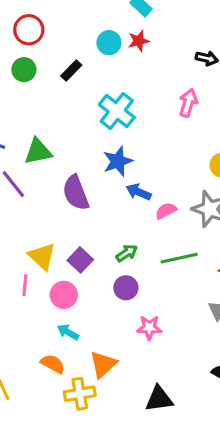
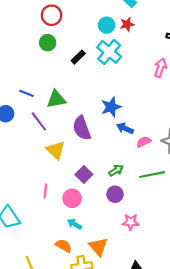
black rectangle: (71, 71) -> (78, 57), moved
cyan cross: (117, 111) -> (109, 52), moved
yellow triangle: (42, 256) -> (56, 150), moved
orange triangle: (103, 364) -> (98, 247), turned -30

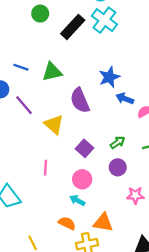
black rectangle: (78, 57) -> (73, 27), size x1.6
purple line: (39, 121) -> (24, 105), moved
pink circle: (72, 198) -> (82, 179), moved
orange triangle: (98, 247) -> (103, 223), turned -36

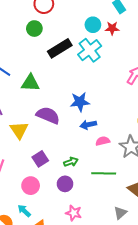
blue arrow: (125, 99) -> (88, 125), turned -49
purple semicircle: (80, 100) -> (48, 115), turned 120
cyan arrow: (77, 200) -> (24, 211), moved

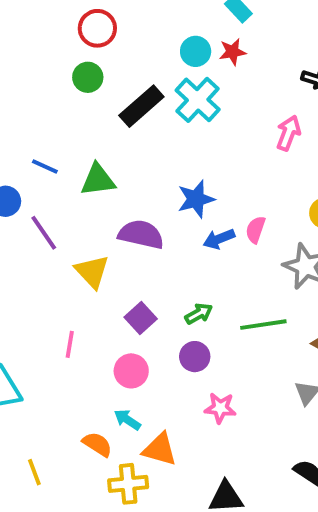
pink semicircle: (103, 141) -> (255, 230), moved, turned -48

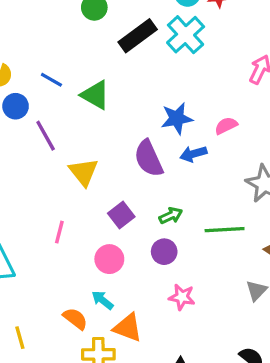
green triangle: (98, 180) -> (95, 95), turned 32
pink semicircle: (255, 230) -> (226, 126), moved, turned 40
purple semicircle: (141, 234) -> (149, 158), moved, turned -132

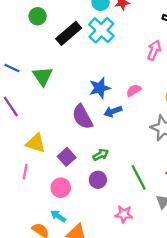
green triangle: (95, 95) -> (43, 76), turned 30
yellow triangle: (84, 172) -> (36, 143), moved, turned -30
green line: (225, 230) -> (139, 177), moved, turned 70
pink star: (182, 297) -> (124, 214), moved

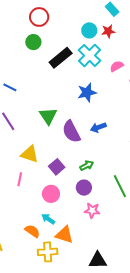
green triangle: (43, 76) -> (48, 116), moved
blue star: (100, 88) -> (87, 92), moved
pink semicircle: (134, 90) -> (117, 66), moved
pink star: (124, 214) -> (92, 210), moved

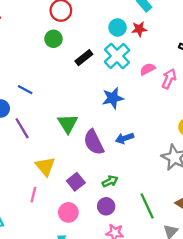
black rectangle: (61, 58) -> (84, 58), size x0.7
yellow triangle: (30, 154) -> (45, 166), turned 30

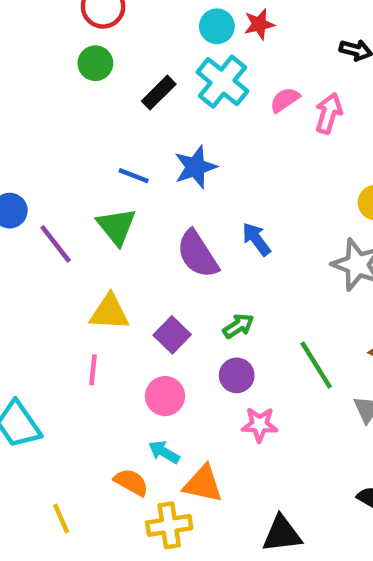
blue line: (25, 90) -> (134, 176), moved
blue star: (113, 98) -> (195, 167), moved
green triangle: (68, 123) -> (116, 227), moved
blue arrow: (125, 138) -> (256, 239), turned 78
yellow triangle: (45, 166) -> (110, 312), turned -40

